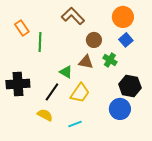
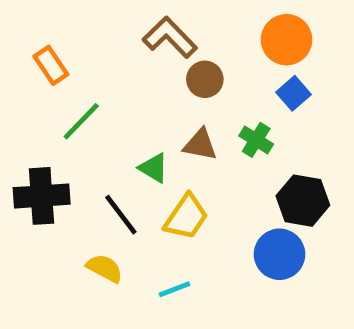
brown circle: (94, 40) -> (205, 79), moved
green line: (40, 42) -> (81, 121), moved, turned 42
black line: (52, 92) -> (121, 215), turned -72

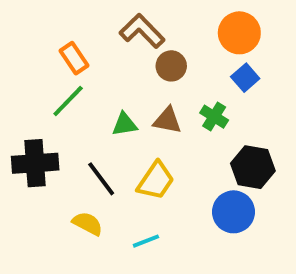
orange rectangle: (51, 65) -> (74, 58), moved
green triangle: (154, 168) -> (125, 124), moved, turned -40

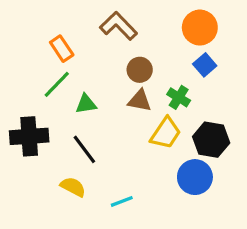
brown circle: (171, 66) -> (140, 70), moved
green triangle: (125, 124) -> (86, 104), moved
yellow trapezoid: (156, 181) -> (166, 133), moved

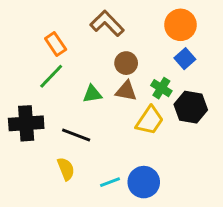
green triangle: (86, 104) -> (92, 94), moved
black hexagon: (211, 140) -> (191, 107), moved
black line: (84, 149) -> (76, 135), turned -32
blue circle: (195, 177) -> (144, 182), moved
yellow semicircle: (73, 187) -> (66, 169), turned 40

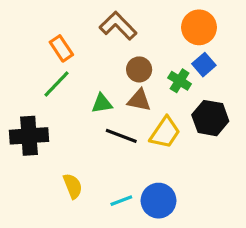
green cross: (161, 88) -> (180, 81), moved
black line: (76, 135) -> (121, 136), moved

